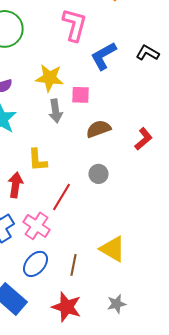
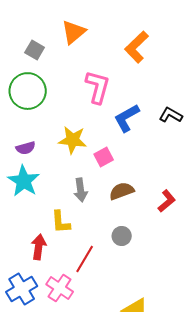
pink square: (80, 95) -> (104, 157), turned -30
gray arrow: (56, 111) -> (81, 190), moved

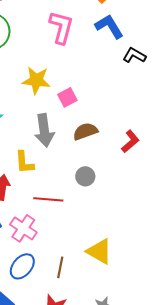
blue L-shape: (127, 118) -> (109, 26), moved, turned 88
gray arrow: (81, 190) -> (44, 130), size x1.4
red line: (85, 259) -> (48, 199), turned 64

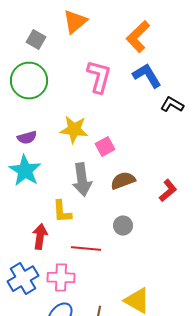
pink cross: (23, 228) -> (61, 278), turned -32

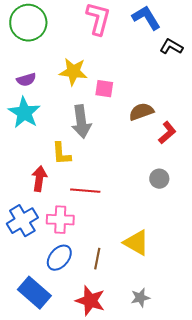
pink square: (105, 147) -> (104, 89), turned 36
brown semicircle: (123, 181) -> (141, 112), moved
gray circle: (123, 226) -> (159, 179), moved

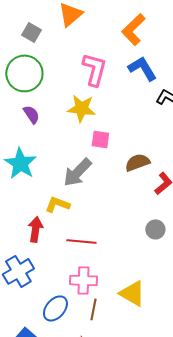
yellow star: (73, 72) -> (81, 108), moved
purple semicircle: (26, 80) -> (31, 114), moved, turned -108
gray arrow: (81, 122) -> (77, 172), turned 52
yellow L-shape: (61, 154) -> (57, 204), turned 115
pink cross: (60, 220) -> (83, 280), moved

